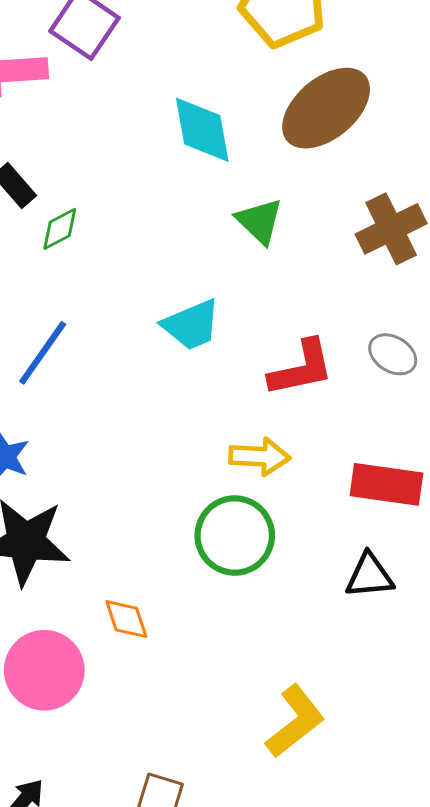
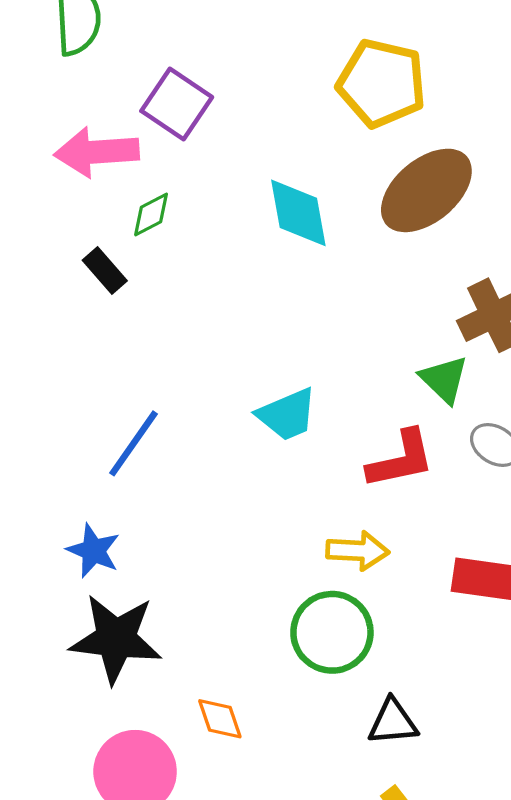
green triangle: (260, 221) -> (444, 379), moved
green diamond: (60, 229) -> (151, 214), moved
black triangle: (369, 576) -> (393, 722), moved

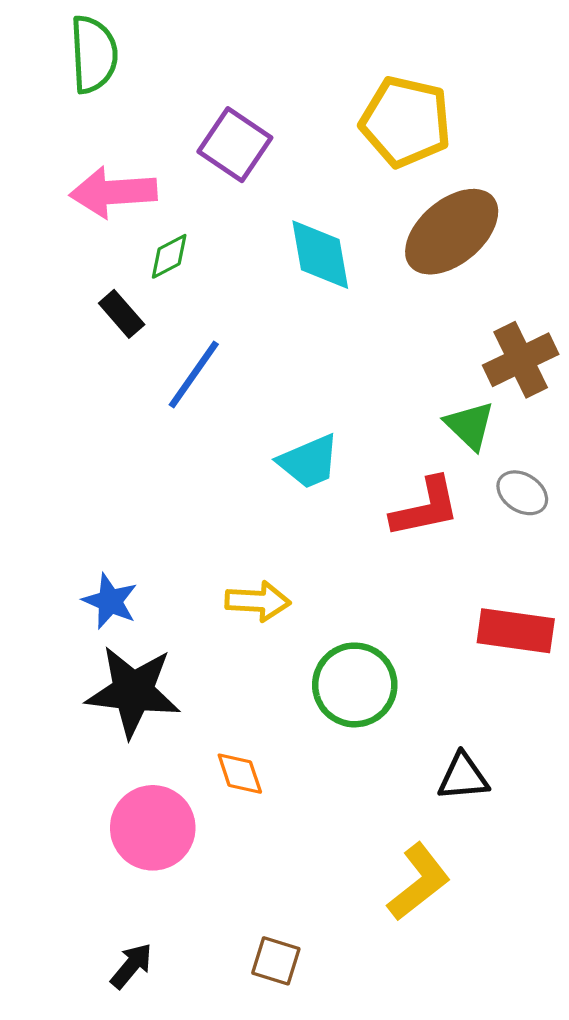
purple square: (177, 104) -> (235, 145), moved
blue line: (133, 443) -> (194, 375), moved
yellow arrow: (358, 551) -> (258, 601), moved
black triangle: (393, 722) -> (463, 777), moved

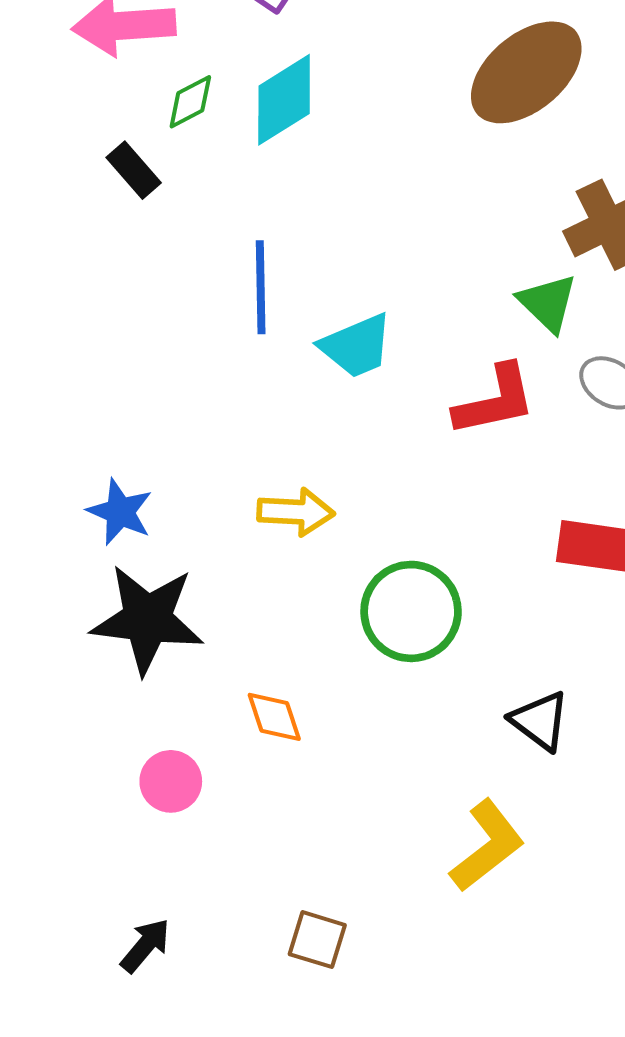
cyan diamond: (320, 255) -> (284, 100), moved, turned 68
blue line: (194, 375) -> (261, 287), moved, turned -36
black triangle: (463, 777) -> (540, 721), turned 42
pink circle: (153, 828) -> (171, 781), size x0.6

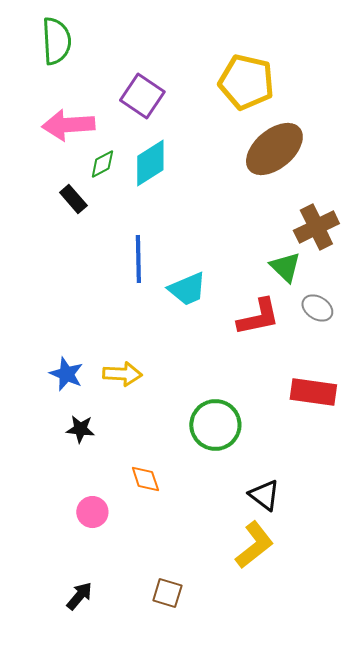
yellow arrow: (296, 512) -> (122, 374), moved
black star: (147, 619) -> (80, 429), size x0.5
black triangle: (540, 721) -> (264, 495), moved

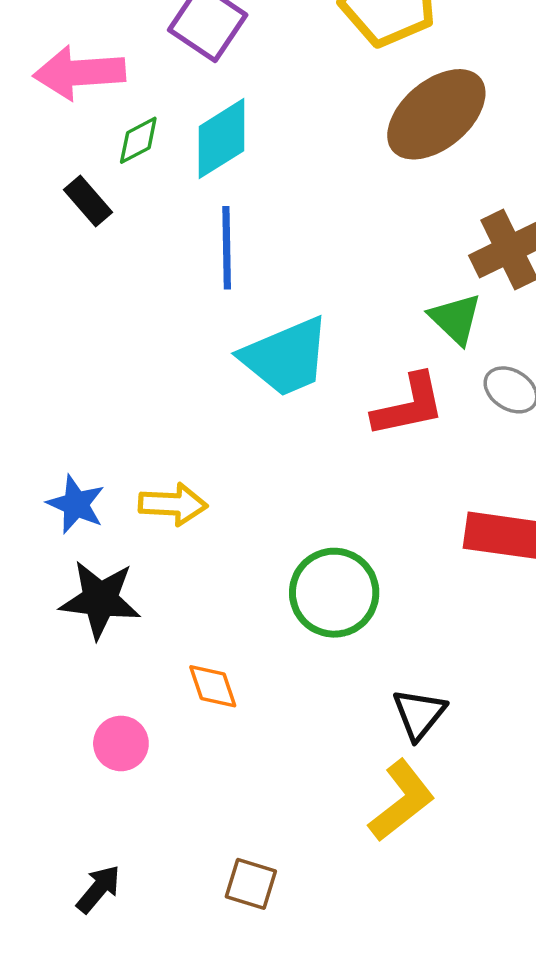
blue line: (138, 259) -> (227, 248), moved
cyan trapezoid: (187, 289) -> (286, 357), size x1.4
black star: (80, 429) -> (100, 600), size x1.6
black triangle: (264, 495) -> (419, 714), turned 32

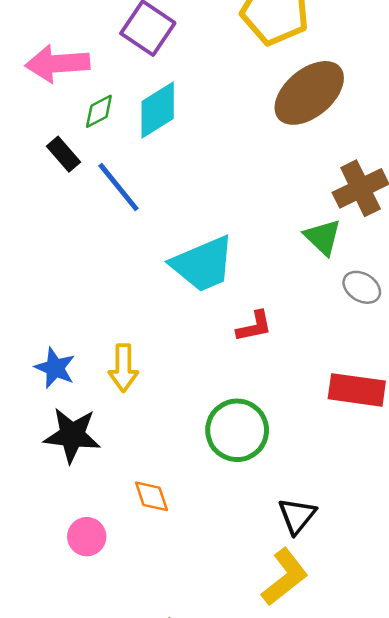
blue line: (227, 248) -> (119, 187), moved, turned -38
red L-shape: (409, 405) -> (254, 326), moved, size x0.7
yellow arrow: (173, 504) -> (123, 368), turned 87

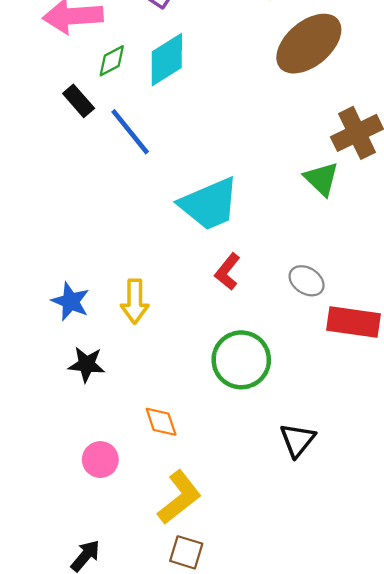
gray ellipse: (362, 287) -> (307, 281), moved
red L-shape: (254, 326) -> (227, 272), moved, turned 141
black star: (72, 435) -> (87, 364), size x0.7
yellow L-shape: (285, 577) -> (179, 497), moved

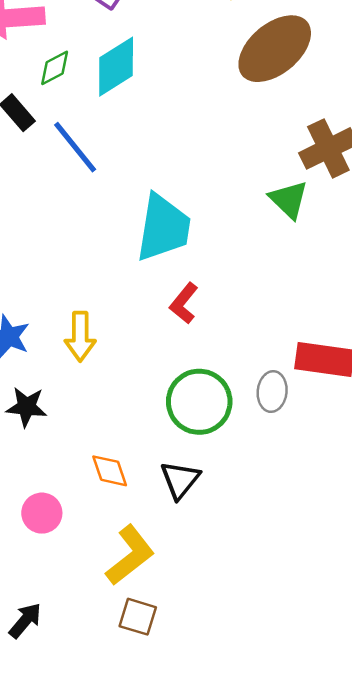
cyan trapezoid: (209, 204) -> (163, 228), turned -58
gray ellipse: (307, 281) -> (272, 392), moved, turned 64
black triangle: (297, 440) -> (180, 480), moved

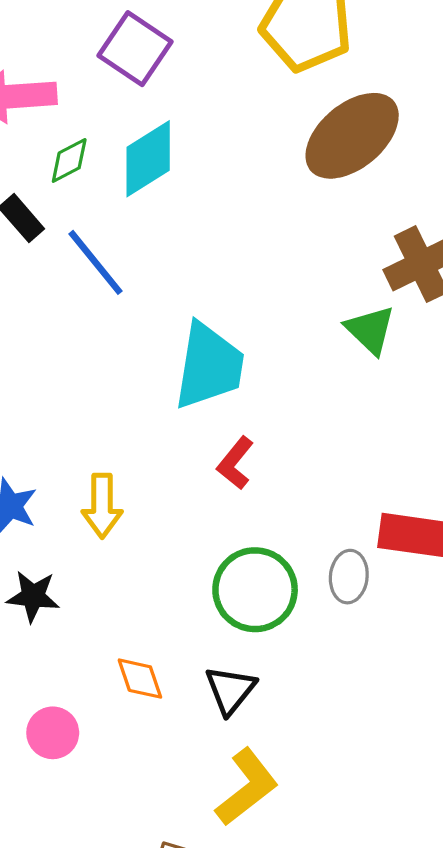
yellow L-shape: (130, 555) -> (247, 787), moved

